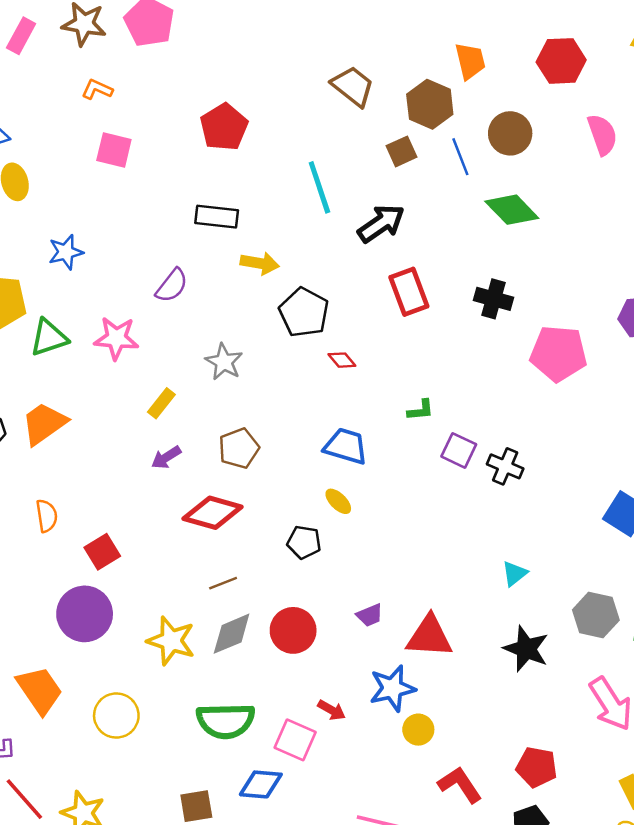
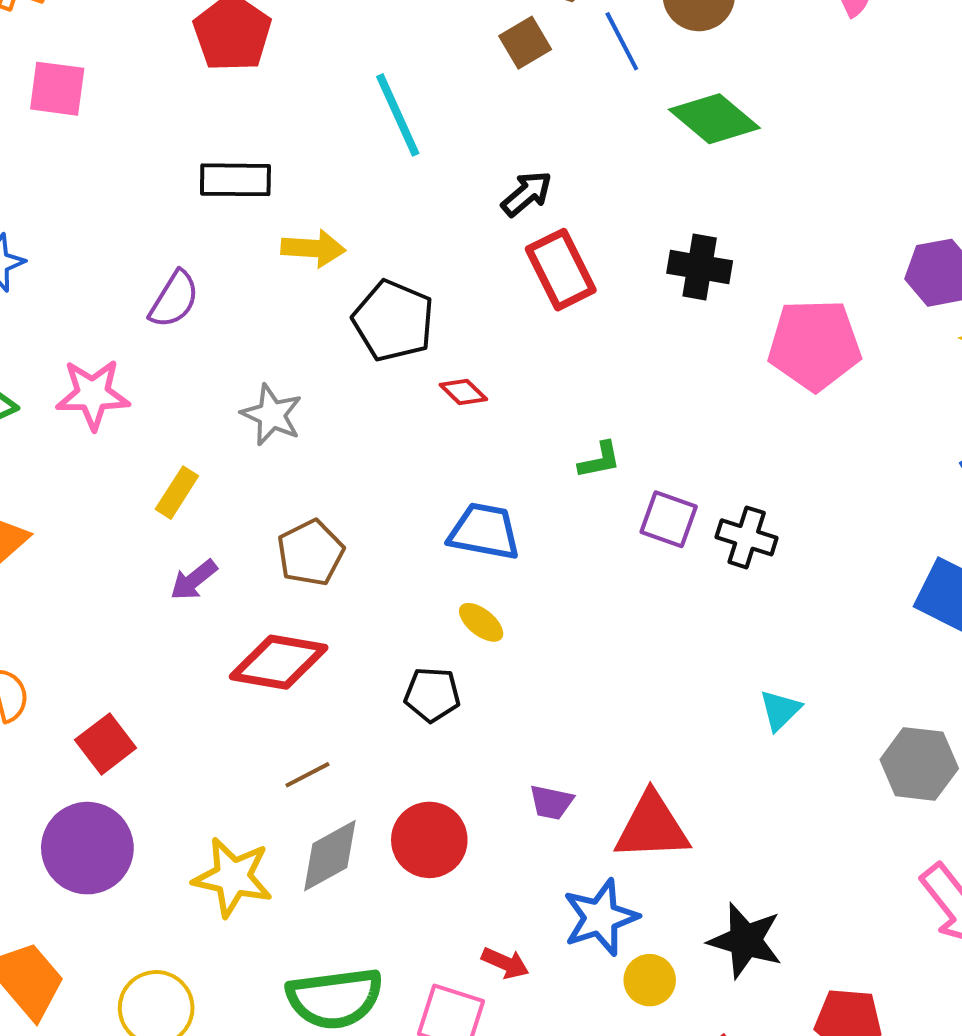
black arrow: (381, 223) -> (527, 194), moved, size x0.7
purple trapezoid: (370, 615) -> (551, 802), turned 40
black star: (526, 649) -> (745, 941), moved

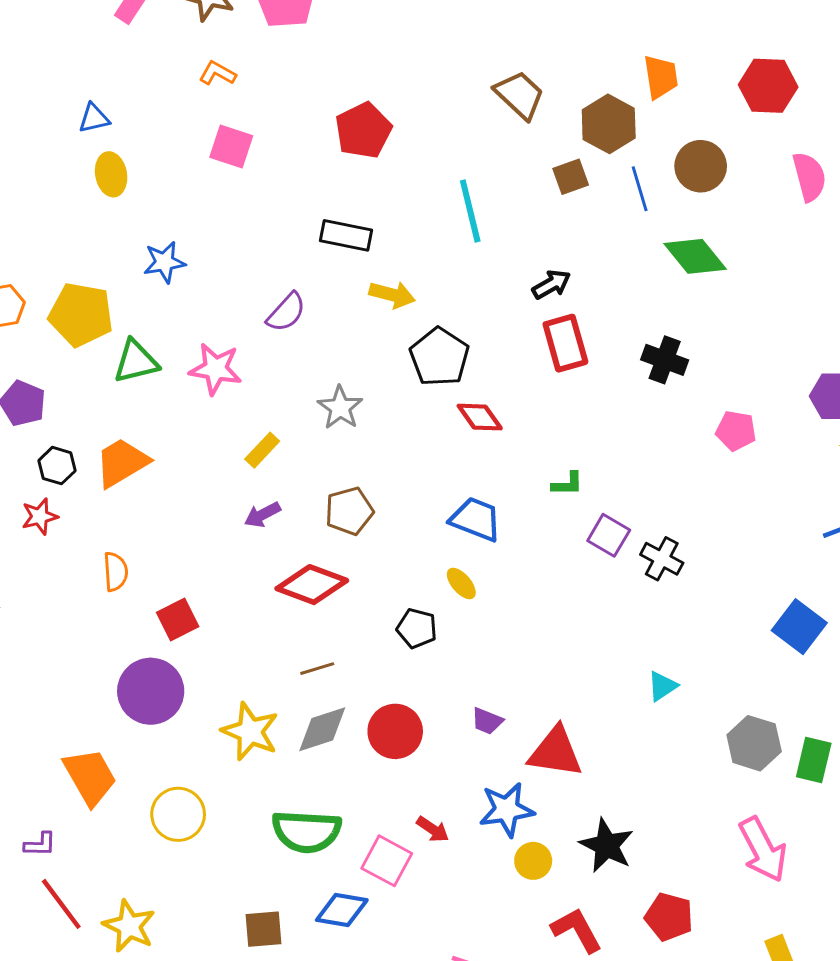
pink pentagon: (814, 345) -> (736, 431), size x0.6
red diamond: (463, 392) -> (480, 417), size x1.4

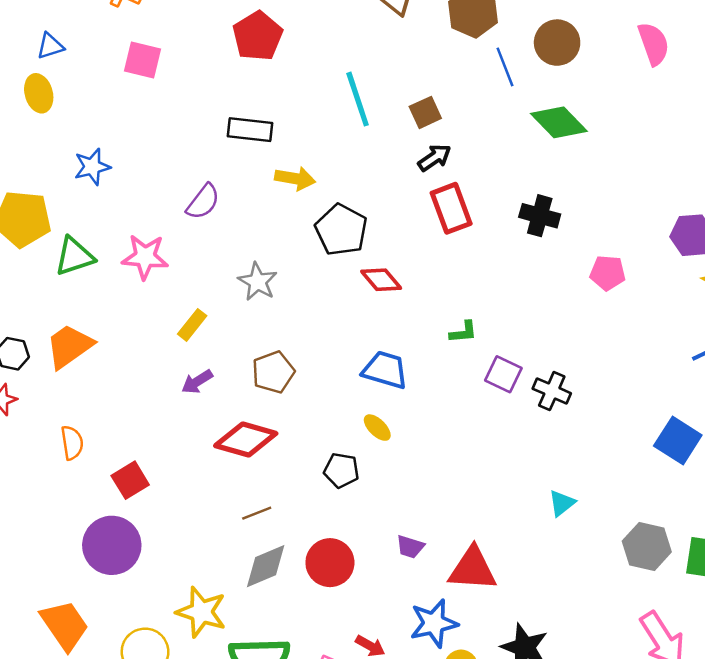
blue triangle: (94, 118) -> (50, 46), moved
brown square: (571, 177) -> (425, 112), moved
yellow star: (250, 731) -> (201, 612), moved

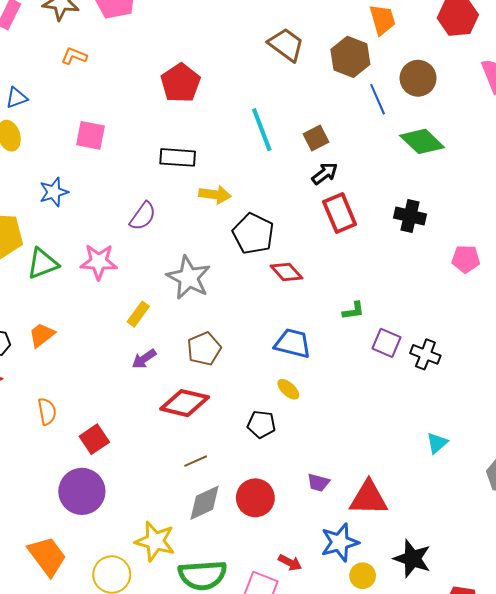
pink square: (142, 60) -> (91, 135), moved
gray star: (258, 282) -> (189, 278), size x1.4
orange trapezoid: (69, 346) -> (42, 335), size x0.7

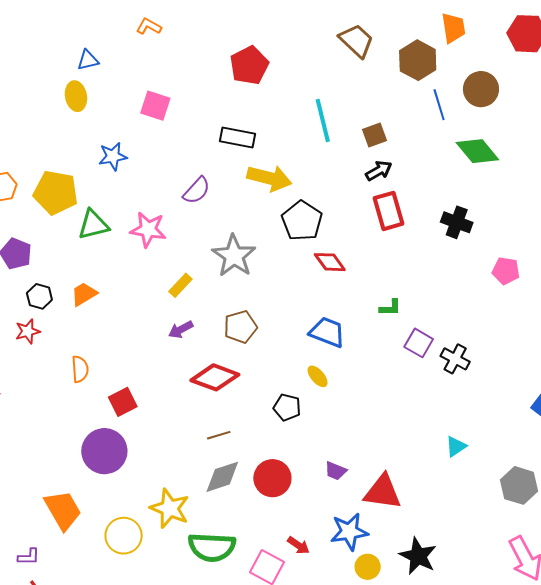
yellow arrow: (215, 195) -> (269, 178), size x1.4

